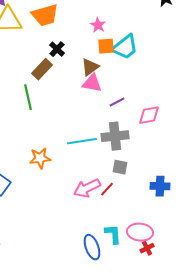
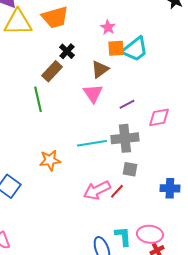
pink triangle: (92, 83) -> (93, 93), moved, turned 45

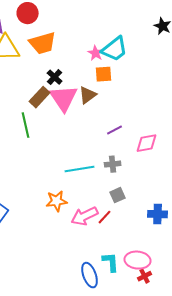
cyan trapezoid: (135, 49) -> (115, 49), moved
pink triangle: (93, 93) -> (64, 98), moved, size x1.4
gray cross: (125, 138) -> (113, 164), size x0.6
orange star: (50, 160) -> (57, 201), moved
gray square: (130, 169) -> (118, 195), turned -35

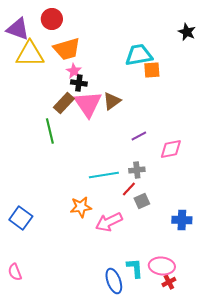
cyan trapezoid: (115, 49) -> (139, 55), turned -152
pink star: (96, 53) -> (74, 71), moved
orange square: (104, 74) -> (152, 70), moved
black cross: (55, 77) -> (79, 83), turned -35
red line: (105, 217) -> (129, 189), moved

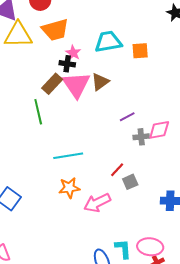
cyan trapezoid: (139, 55) -> (108, 42), moved
pink star: (74, 71) -> (73, 53), moved
gray cross: (137, 170) -> (141, 137), moved
cyan line: (104, 175) -> (68, 156), moved

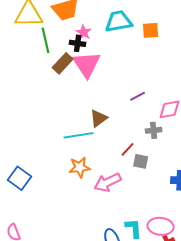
brown triangle: (100, 82) -> (99, 118), moved
green line: (38, 112) -> (46, 40), moved
gray cross: (141, 137) -> (154, 130), moved
gray square: (130, 182) -> (141, 161), turned 35

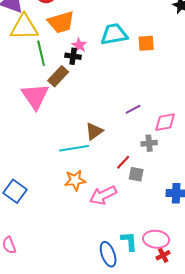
pink triangle: (87, 64) -> (35, 96), moved

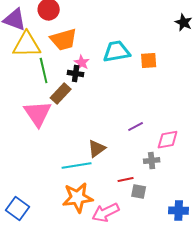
red line: (123, 162) -> (126, 180), turned 35
orange star: (75, 180) -> (78, 198), size x1.4

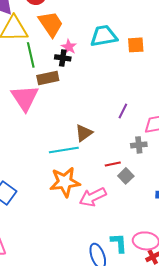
orange trapezoid: (64, 40) -> (51, 24), turned -108
brown rectangle: (61, 94) -> (48, 78), turned 35
purple line: (136, 127) -> (123, 111), turned -35
gray square: (139, 192) -> (126, 176), turned 35

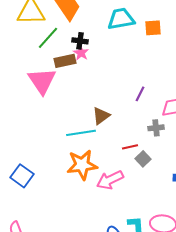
pink star: (69, 47) -> (81, 53), moved
green line: (31, 55) -> (48, 38), turned 55

